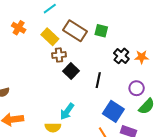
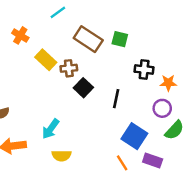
yellow rectangle: (50, 37) -> (46, 60), moved
black cross: (121, 56) -> (144, 69), turned -35
orange star: (142, 57) -> (168, 83), moved
cyan arrow: (67, 111) -> (51, 129), moved

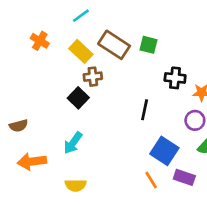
yellow rectangle: (46, 60) -> (81, 51), moved
black square: (83, 88) -> (78, 98), moved
yellow semicircle: (62, 156) -> (76, 185), moved

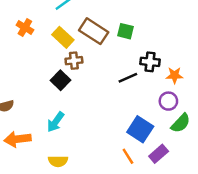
black line: (145, 110) -> (128, 78), moved, turned 54
purple rectangle: (184, 177) -> (159, 154), turned -60

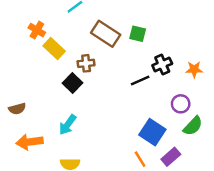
yellow rectangle: (63, 37) -> (54, 49), moved
black cross: (150, 62) -> (162, 65), turned -30
orange star: (175, 75) -> (194, 69), moved

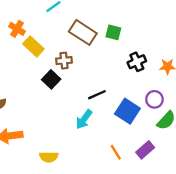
black line: (140, 80) -> (97, 95), moved
cyan arrow: (68, 125) -> (84, 119), moved
blue square: (152, 132) -> (127, 111), moved

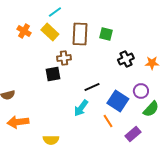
brown rectangle: (83, 32) -> (80, 34), turned 60
yellow rectangle: (33, 46) -> (50, 32), moved
black square: (51, 79) -> (53, 74), turned 35
orange line: (116, 152) -> (108, 121), moved

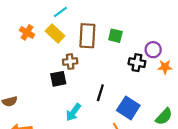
black cross: (126, 59) -> (137, 63), turned 35
black line: (92, 87) -> (100, 93), turned -49
purple circle: (141, 91) -> (153, 50), moved
cyan arrow: (81, 108) -> (73, 112), moved

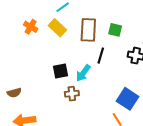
brown cross: (70, 62) -> (72, 94), moved
black line: (100, 93) -> (101, 56), moved
cyan arrow: (73, 112) -> (83, 73), moved

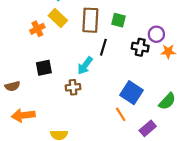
orange cross: (31, 27) -> (37, 29), moved, turned 32
black square: (61, 71) -> (44, 68), moved

